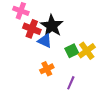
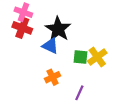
red cross: (32, 29) -> (22, 28), moved
green square: (72, 51) -> (80, 57), turned 32

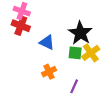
black star: (58, 29) -> (80, 33), moved

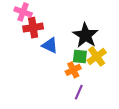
red cross: (21, 26) -> (33, 28), moved, turned -30
orange cross: (49, 72) -> (73, 70), moved

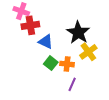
green square: (80, 56) -> (51, 63), moved, turned 32
orange cross: (73, 70) -> (67, 64), turned 32

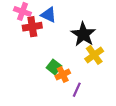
blue triangle: (46, 42) -> (49, 15), moved
orange cross: (67, 64) -> (63, 75), moved, turned -32

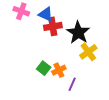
red cross: (32, 27) -> (53, 26), moved
green square: (54, 67) -> (44, 68), moved

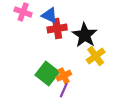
green square: (44, 68) -> (47, 74), size x1.5
purple line: (72, 84) -> (64, 90), moved

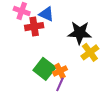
red cross: (57, 28) -> (34, 27), moved
black star: (85, 35) -> (80, 33), turned -30

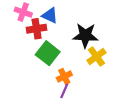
green square: (44, 69) -> (48, 53), moved

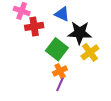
blue triangle: (50, 15) -> (62, 14), moved
green square: (48, 53) -> (57, 49), moved

